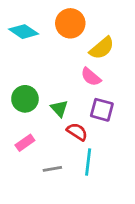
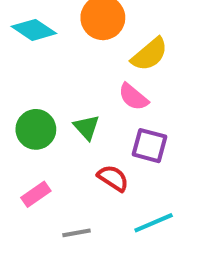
green triangle: (59, 108) -> (87, 127), moved
cyan line: (88, 162) -> (154, 223), moved, turned 60

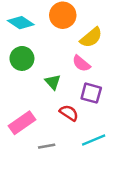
green circle: (36, 129) -> (22, 58), moved
pink rectangle: (36, 194) -> (22, 123), size x1.5

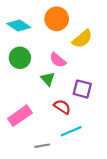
pink semicircle: (81, 63) -> (58, 60), moved
cyan line: (94, 140) -> (71, 131), moved
gray line: (47, 146) -> (42, 146), moved

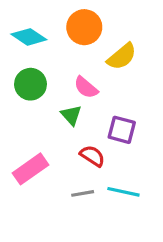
cyan line: (71, 131) -> (123, 192), moved, turned 35
gray line: (42, 146) -> (83, 193), moved

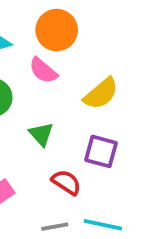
yellow semicircle: (122, 56) -> (101, 94), moved
pink semicircle: (86, 87) -> (43, 71), moved

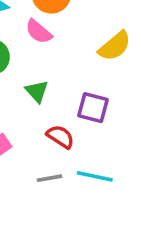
yellow semicircle: (101, 94) -> (115, 46), moved

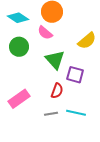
green triangle: (37, 91) -> (55, 60), moved, size x1.5
red semicircle: (60, 137) -> (57, 91), turned 77

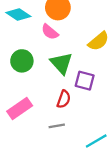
green circle: (19, 47) -> (22, 61), moved
cyan line: (76, 113) -> (96, 141), moved, turned -42

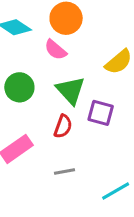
red semicircle: (64, 99) -> (63, 126), moved

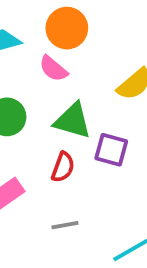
green triangle: (71, 90) -> (73, 121), turned -32

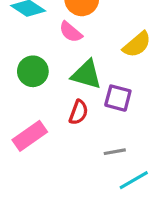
gray line: (65, 225) -> (115, 152), moved

